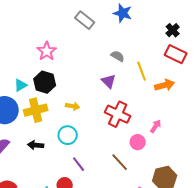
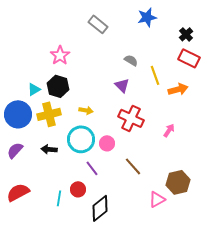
blue star: (123, 13) -> (147, 17), moved, turned -30
cyan circle: (68, 135) -> (81, 139), size x1.4
pink circle: (138, 142) -> (107, 143), moved

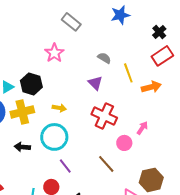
pink star: (60, 55) -> (54, 53), moved
red rectangle: (189, 58) -> (162, 56), turned -60
pink circle: (107, 143) -> (124, 143), moved

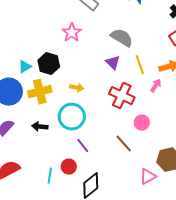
gray semicircle: (104, 58) -> (122, 38), size x1.6
yellow line: (128, 73) -> (140, 65), moved
pink arrow: (142, 128) -> (156, 86), moved

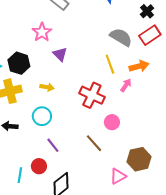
gray semicircle: (122, 38) -> (121, 37), moved
purple triangle: (113, 63) -> (60, 54), moved
cyan circle: (72, 117) -> (42, 116), size x0.7

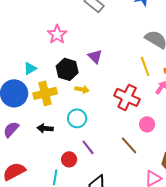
pink star: (42, 32) -> (57, 34), moved
black hexagon: (19, 63) -> (67, 69), moved
red circle: (39, 166) -> (69, 159), moved

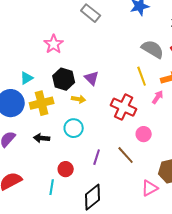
purple triangle: (95, 56) -> (92, 78), moved
purple line: (88, 147) -> (97, 157), moved, turned 56

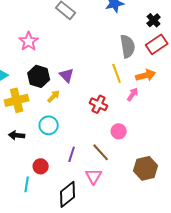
gray semicircle: (153, 49) -> (128, 46), turned 50
yellow arrow: (79, 99) -> (54, 96), turned -56
red cross: (124, 107) -> (99, 104), size x0.7
pink triangle: (150, 188) -> (94, 176), moved, turned -30

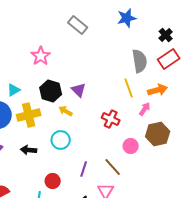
yellow arrow: (54, 96) -> (66, 111), turned -104
brown hexagon: (146, 168) -> (158, 134), moved

